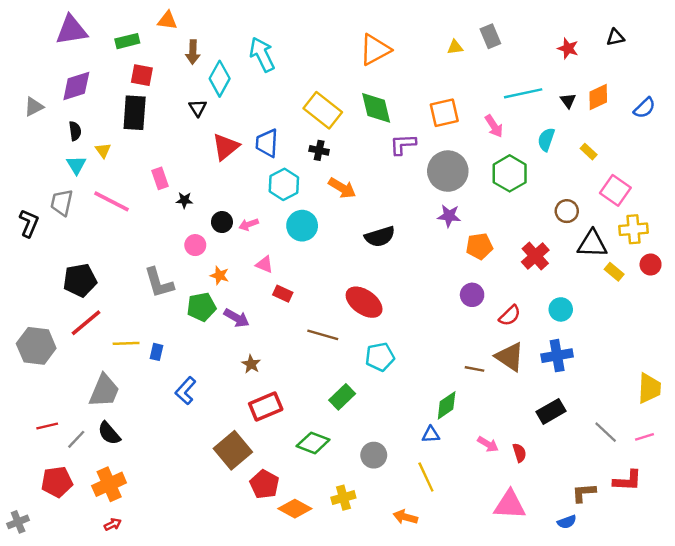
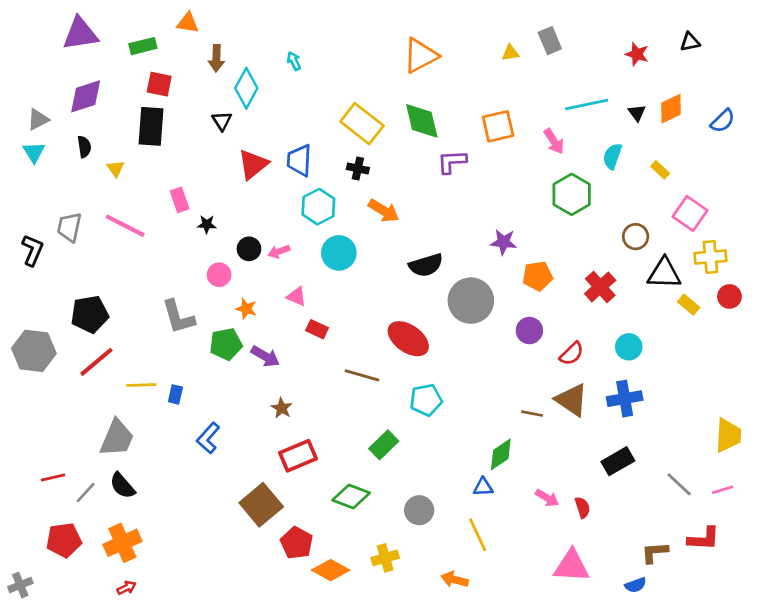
cyan arrow: (262, 54) -> (294, 61), size x0.5
cyan triangle: (76, 165) -> (34, 152), moved
gray circle: (448, 171) -> (471, 301), moved
gray hexagon: (36, 346) -> (34, 351), moved

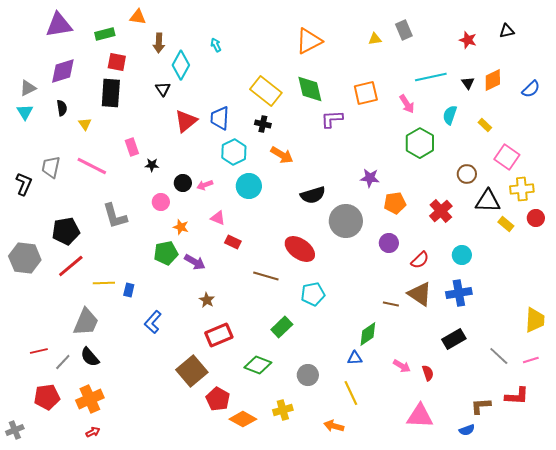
gray L-shape: (178, 317) -> (115, 216), moved

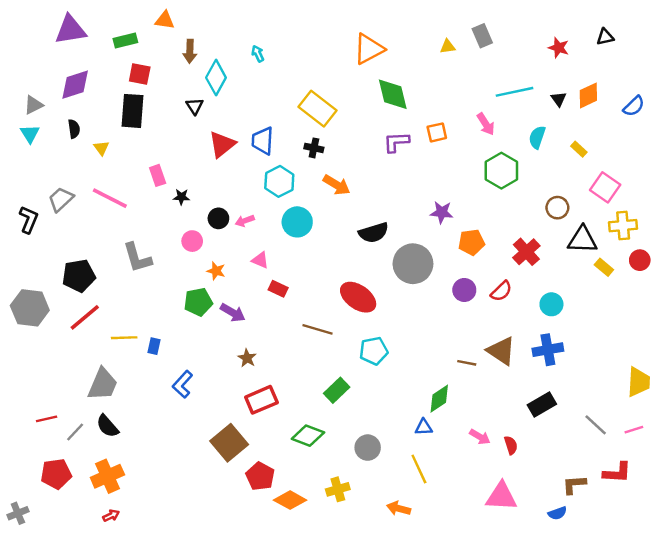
green diamond: (310, 89) -> (393, 94), moved
orange square: (366, 93) -> (437, 132), moved, size x0.7
gray trapezoid: (51, 167) -> (61, 199), turned 35
red semicircle: (420, 260) -> (501, 291), moved

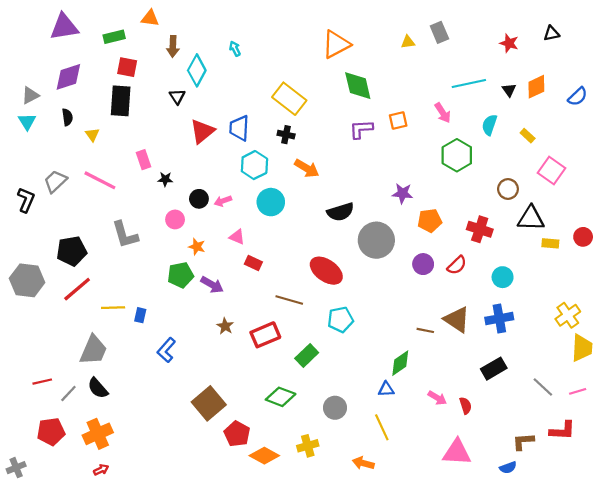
yellow cross: (623, 226) -> (568, 315), moved, turned -30
red cross: (526, 252) -> (480, 229), turned -30
yellow rectangle: (604, 267) -> (550, 243), turned -35
red rectangle: (261, 400) -> (265, 335), moved

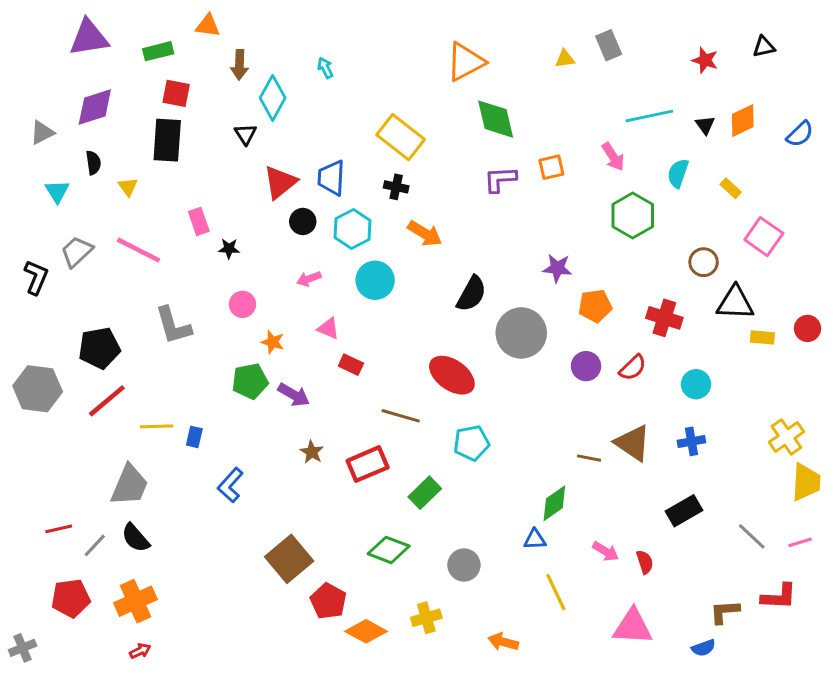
cyan triangle: (27, 122) -> (57, 191), moved
black circle: (199, 199) -> (303, 221), moved
black semicircle: (340, 212) -> (472, 294), turned -44
blue cross: (499, 318) -> (691, 441), size x0.7
yellow line: (382, 427) -> (556, 592), moved

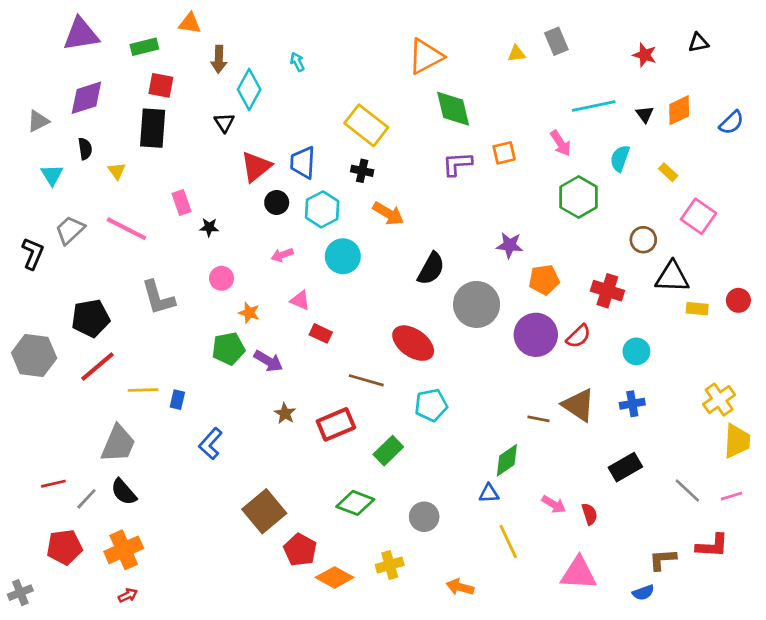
purple circle: (586, 366) -> (536, 335), size x1.6

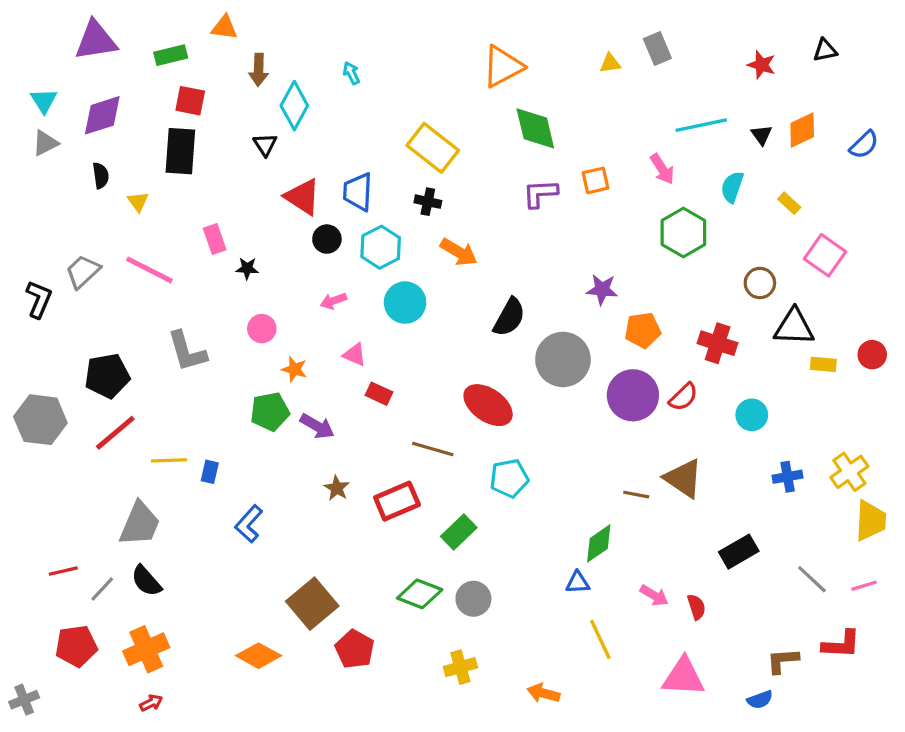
red triangle: (256, 167) -> (303, 197), turned -48
cyan triangle: (52, 175) -> (44, 101), moved
blue cross: (632, 404) -> (788, 477), moved
gray circle: (424, 517) -> (473, 599), moved
orange diamond: (335, 577) -> (259, 656), moved

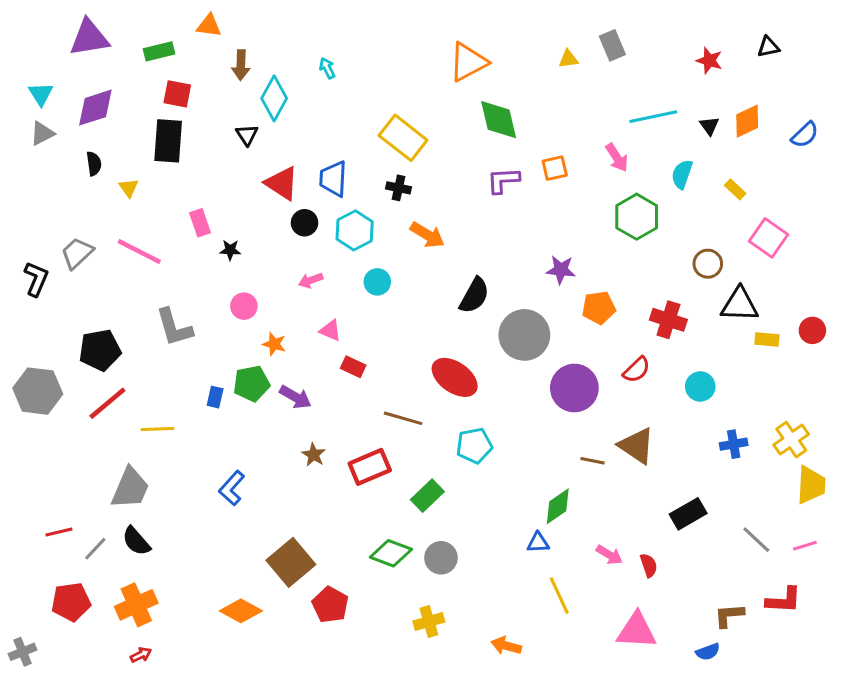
cyan circle: (405, 303) -> (377, 282), size x0.7
purple circle: (633, 395) -> (574, 388), moved
blue rectangle: (210, 472) -> (215, 397), moved

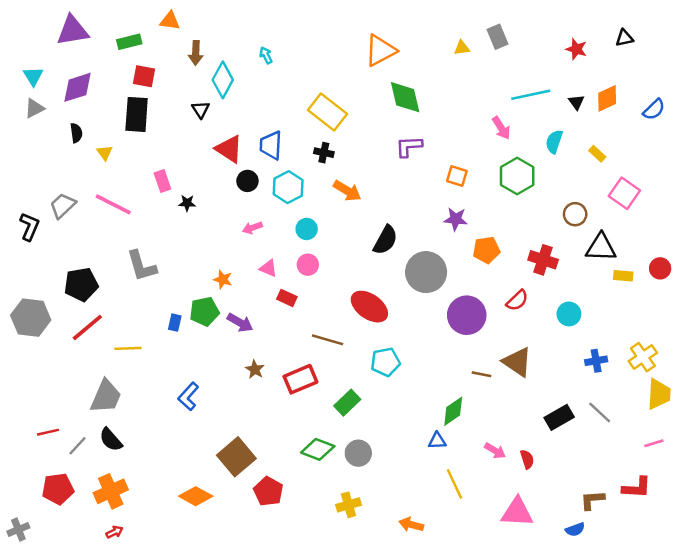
orange square: (555, 168) -> (457, 176), moved, turned 30
pink circle: (244, 306) -> (308, 265), moved
gray line: (756, 540) -> (600, 412), moved

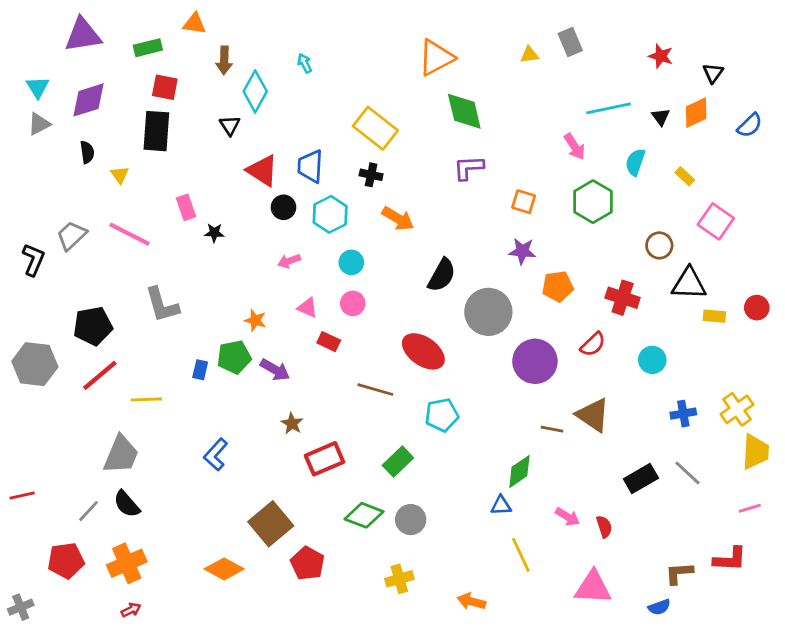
black triangle: (624, 38) -> (713, 73), moved, turned -42
red rectangle: (300, 379) -> (324, 459), moved
red line: (48, 432) -> (22, 496), moved

